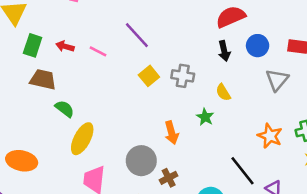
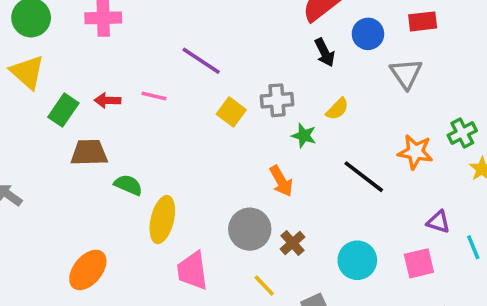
green rectangle: (33, 45) -> (63, 110), turned 30
yellow semicircle: (223, 92) -> (337, 109), turned -90
green star: (205, 117) -> (304, 136), moved
orange ellipse: (22, 161) -> (88, 270), turned -48
black line: (242, 171) -> (364, 177), moved

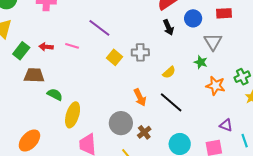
yellow semicircle: (337, 109) -> (169, 72), moved
green star: (304, 136) -> (201, 62), moved
black line: (364, 177) -> (171, 102), moved

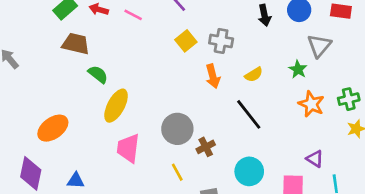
orange arrow: (140, 97) -> (213, 76), moved

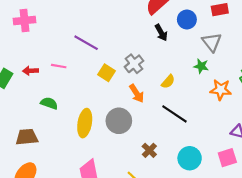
gray cross: (221, 41) -> (134, 64), turned -30
brown trapezoid: (76, 44) -> (27, 137), moved
green semicircle: (98, 74) -> (49, 103), moved
yellow ellipse: (116, 106) -> (85, 123), moved
gray circle: (177, 129) -> (119, 121), moved

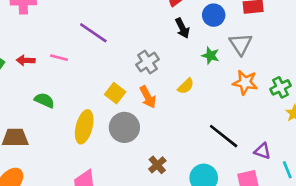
green star: (201, 66) -> (210, 56), moved
yellow square: (107, 73) -> (115, 93), moved
orange star: (221, 90) -> (245, 83), moved
black line: (175, 114) -> (224, 136), moved

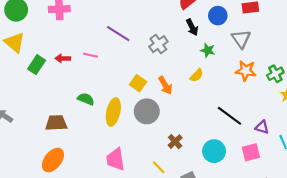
green star: (210, 56) -> (208, 50), moved
gray cross: (148, 62) -> (158, 44), moved
green semicircle: (44, 100) -> (86, 99), moved

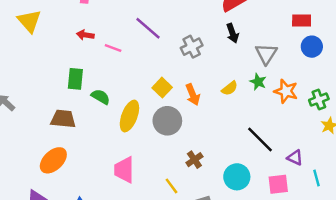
blue circle: (218, 16) -> (312, 47), moved
gray triangle: (241, 39) -> (266, 54), moved
green star: (208, 50) -> (258, 82), moved
red arrow: (63, 58) -> (85, 35), moved
green rectangle: (37, 65) -> (75, 79), moved, turned -36

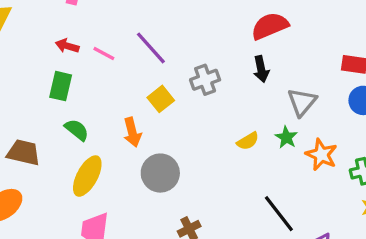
pink line: (113, 48) -> (104, 53), moved
green rectangle: (75, 79) -> (61, 86), moved
yellow square: (162, 88) -> (161, 99), moved
orange arrow: (193, 95) -> (132, 132), moved
yellow ellipse: (129, 116) -> (87, 176), moved

